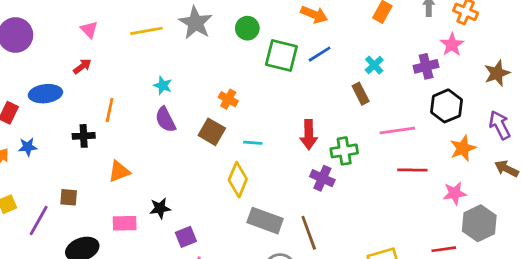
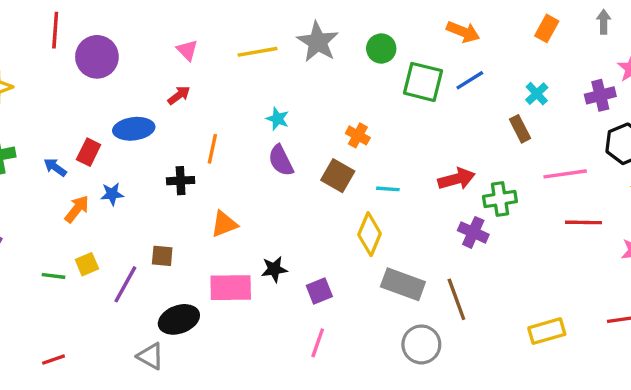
red arrow: (309, 135) -> (456, 179), turned -104
pink rectangle: (125, 223) -> (231, 288), size x1.4
purple square: (186, 237) -> (319, 291), moved

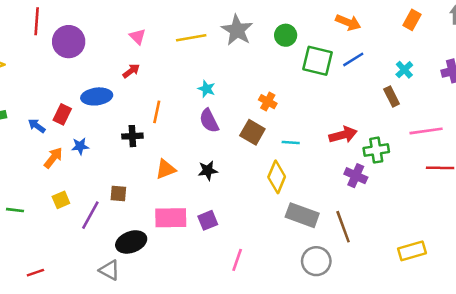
black star: (274, 269) -> (208, 171), moved
green line: (53, 276) -> (15, 210), moved
purple square: (319, 291) -> (208, 220), moved

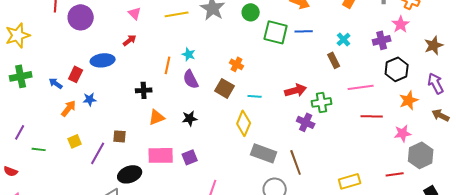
blue line: (353, 59) -> (304, 31), turned 30
orange line: (157, 112) -> (168, 65), moved
black cross: (132, 136) -> (144, 90), moved

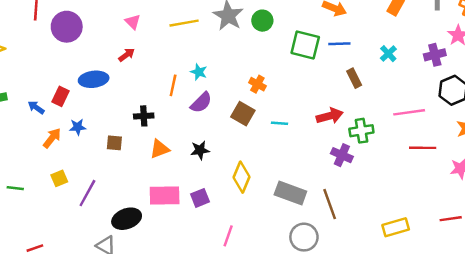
green circle: (251, 12) -> (262, 21), moved
brown rectangle: (334, 60) -> (354, 78), moved
purple semicircle: (191, 79) -> (201, 103), turned -108
yellow diamond: (244, 123) -> (242, 177), moved
brown square: (120, 136) -> (114, 143), moved

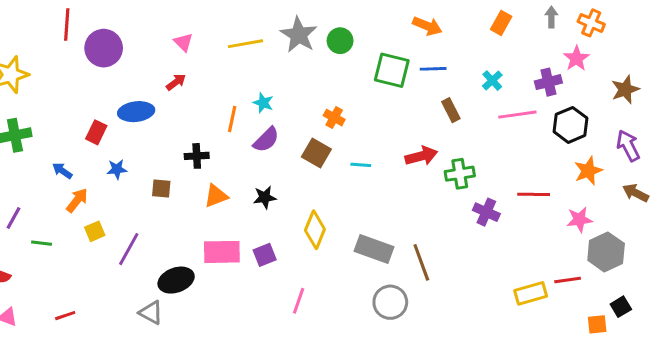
blue arrow: (36, 107) -> (62, 171), moved
pink line: (409, 112) -> (517, 115), moved
orange arrow: (52, 138) -> (77, 200), moved
purple cross: (342, 155) -> (486, 212), moved
yellow rectangle: (396, 227) -> (531, 293), moved

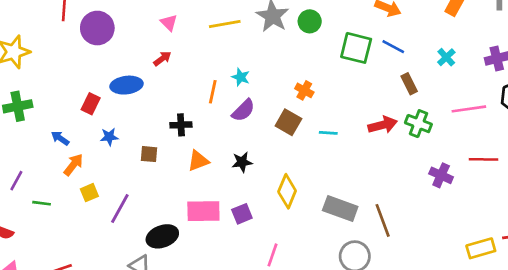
blue line: (433, 69) -> (393, 47), turned 30
pink line: (517, 115) -> (469, 109), moved
green cross: (460, 174) -> (418, 124), moved, turned 30

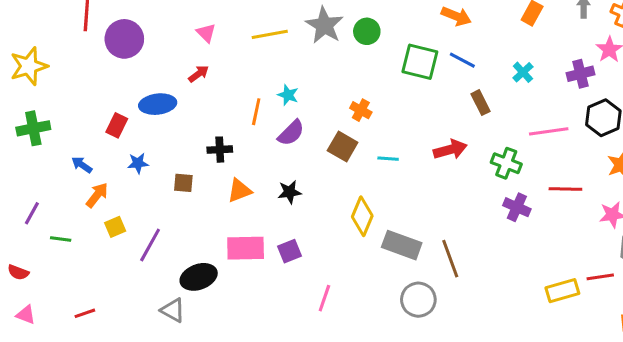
green cross: (418, 124) -> (506, 163), moved
yellow diamond: (287, 191) -> (362, 216), moved

